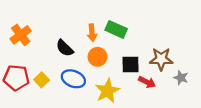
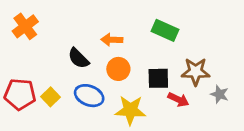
green rectangle: (116, 29) -> (165, 30), moved
orange arrow: (92, 33) -> (112, 40), turned 98
orange cross: (21, 35) -> (25, 26), moved
yellow star: (107, 91) -> (130, 110), turned 30

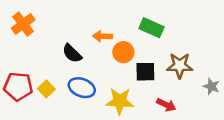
orange circle: (118, 69) -> (123, 52), moved
gray star: (220, 94) -> (211, 86), moved
red arrow: (178, 100) -> (166, 105), moved

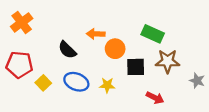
green rectangle: (151, 28) -> (153, 34), moved
red pentagon: (18, 86) -> (19, 65), moved
yellow star: (120, 101) -> (107, 85), moved, size x0.6

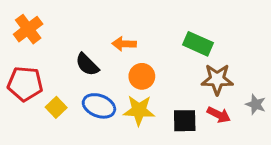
orange circle: (115, 49) -> (142, 76), moved
black square: (136, 67) -> (185, 121), moved
yellow star: (107, 85) -> (139, 110), size x1.5
red arrow: (155, 98) -> (219, 115), moved

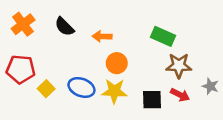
black semicircle: (87, 65) -> (64, 27), moved

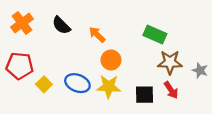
orange arrow: (102, 36) -> (97, 35), turned 42
gray star: (210, 86) -> (200, 70), moved
red arrow: (180, 95) -> (171, 90), turned 30

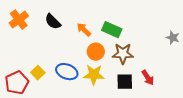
green rectangle: (155, 35) -> (112, 30), moved
brown star: (170, 62) -> (123, 54), moved
red pentagon: (20, 66) -> (17, 83), moved, turned -30
gray star: (200, 70) -> (173, 38), moved

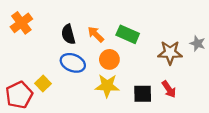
black semicircle: (53, 22) -> (68, 34), moved, turned 30
brown star: (123, 54) -> (170, 53), moved
blue ellipse: (67, 72) -> (73, 63), moved

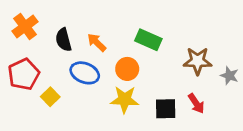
black semicircle: (68, 34) -> (63, 40), moved
orange arrow: (96, 34) -> (97, 42), moved
gray star: (197, 43) -> (229, 76), moved
red pentagon: (19, 95) -> (24, 74), moved

